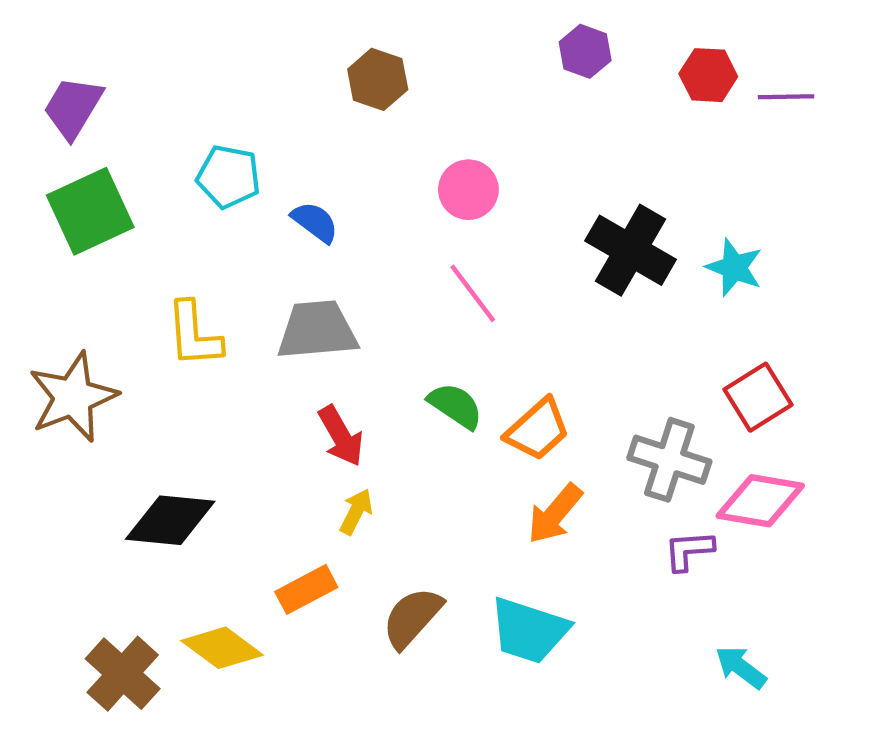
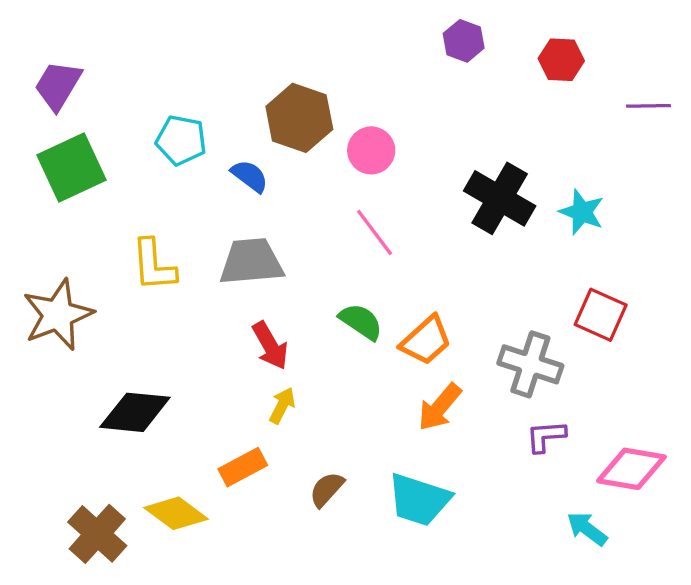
brown hexagon: (378, 79) -> (299, 118), moved, size x1.4
purple line: (786, 97) -> (649, 106), moved
red square: (758, 397) -> (601, 315), turned -34
pink diamond: (760, 501) -> (631, 469), moved
brown semicircle: (412, 618) -> (327, 489), size x0.7

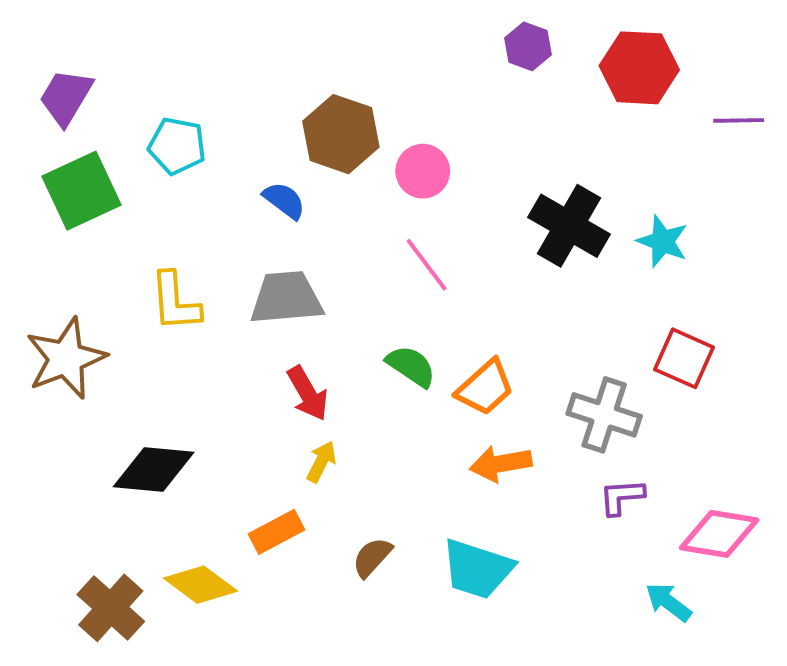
red hexagon: (561, 60) -> (639, 68), size x1.5
cyan pentagon: (181, 140) -> (177, 146), moved
orange arrow: (440, 407) -> (501, 464), turned 40

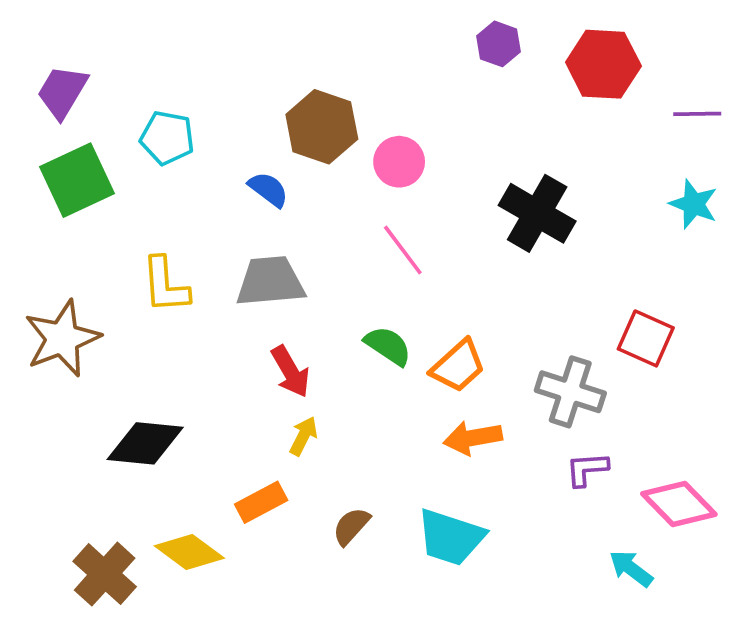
cyan star: (663, 241) -> (694, 204), moved
pink diamond: (719, 534) -> (679, 504), turned 36

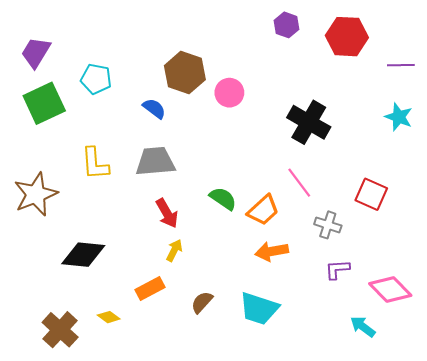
pink line: (403, 250) -> (299, 183), moved
gray cross: (570, 392) -> (328, 225), size x0.7
yellow diamond: (189, 552) -> (109, 317), size x0.6

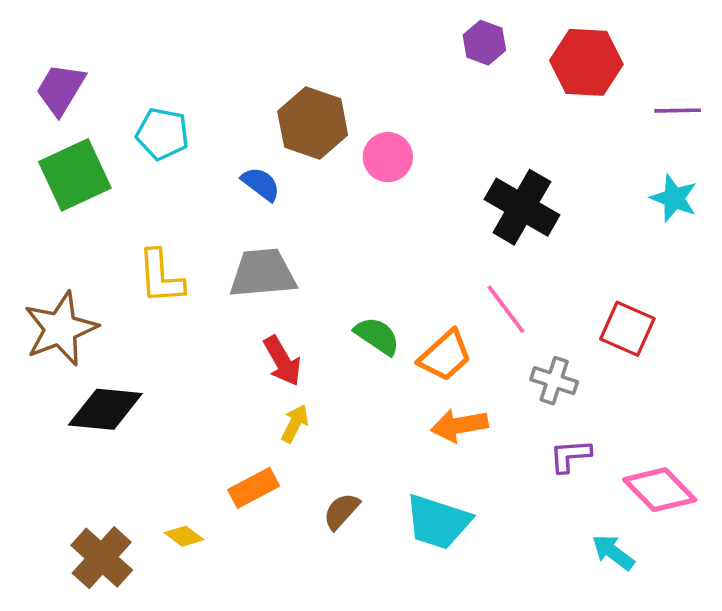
black diamond: (83, 255) -> (105, 409), moved

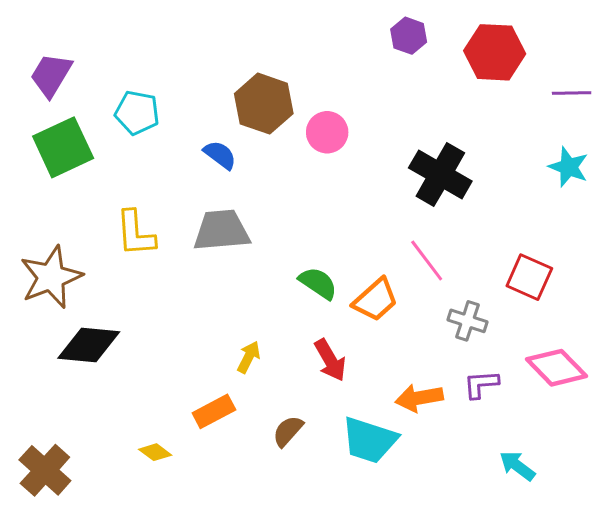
red arrow: (282, 361) -> (330, 360), moved
orange arrow: (459, 425) -> (419, 398), moved
pink diamond: (660, 490) -> (557, 368), moved
brown cross: (102, 558) -> (45, 470), moved

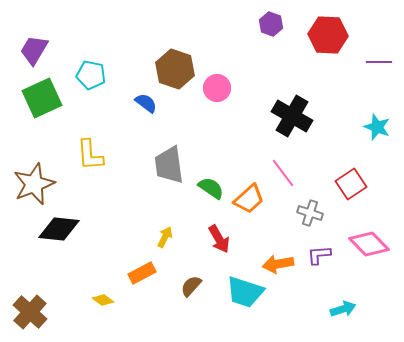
cyan star: (569, 167) -> (377, 127), moved
gray trapezoid: (222, 230) -> (169, 165), moved, turned -93
red square: (529, 277) -> (351, 184), turned 32
cyan arrow: (517, 466) -> (343, 309), turned 125

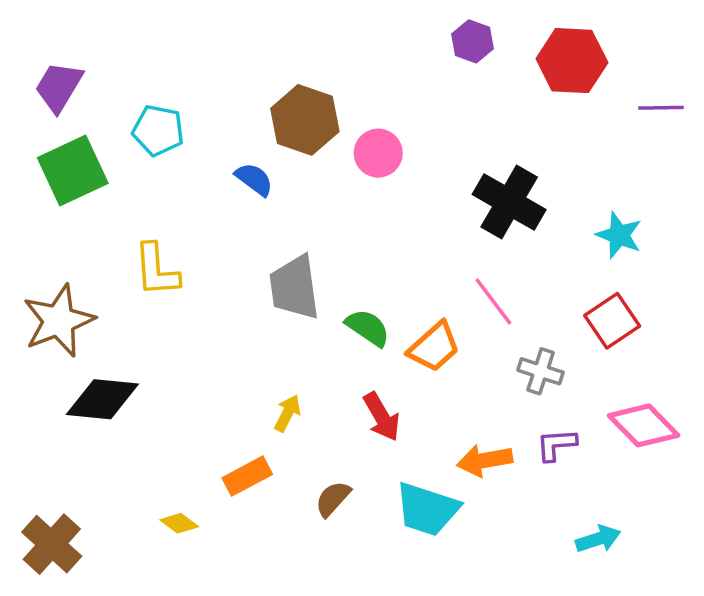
cyan star: (377, 127) -> (619, 235), moved

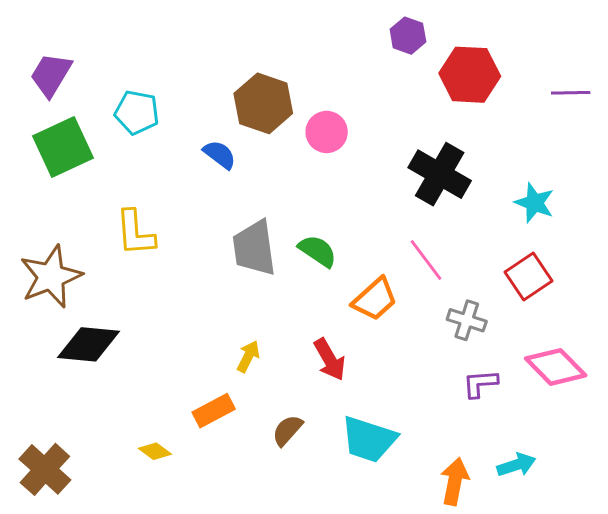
red hexagon: (572, 61) -> (470, 75), moved
green semicircle: (368, 328) -> (318, 251), moved
orange arrow: (485, 460) -> (455, 481), moved, turned 111

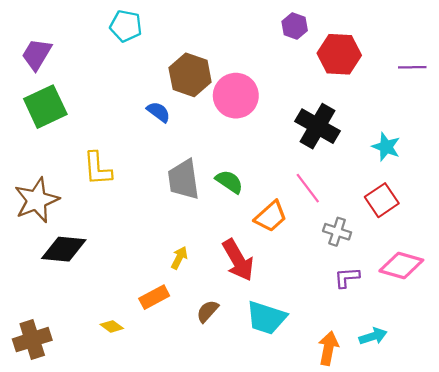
cyan pentagon: (137, 112) -> (126, 26), moved
pink circle: (327, 132) -> (236, 96), size x1.5
red arrow: (330, 359) -> (238, 260), size x1.4
pink diamond: (556, 367) -> (401, 265), turned -30
brown cross: (45, 469) -> (32, 340), turned 30

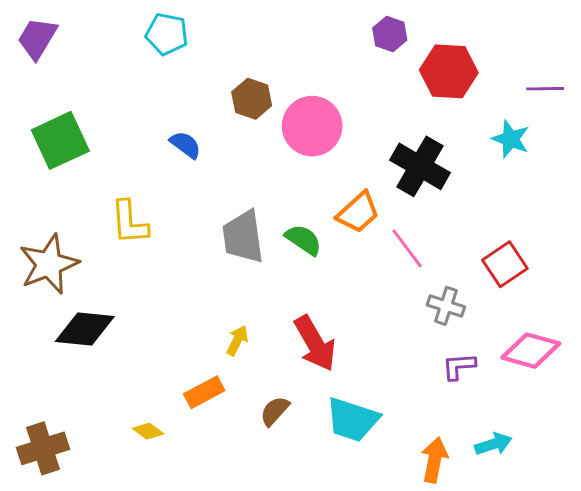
purple trapezoid: (37, 54) -> (37, 38), moved
brown hexagon: (190, 75) -> (252, 99), size x0.7
blue semicircle: (159, 112) -> (185, 145), moved
cyan star: (386, 147) -> (511, 139), moved
orange trapezoid: (271, 216) -> (358, 212), moved

